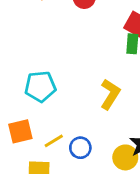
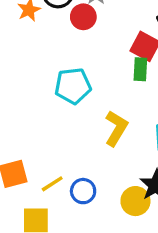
cyan pentagon: (40, 87) -> (73, 86), moved

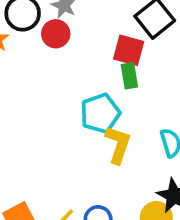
cyan pentagon: (73, 86) -> (100, 113), moved

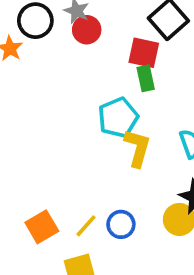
red circle: (56, 34) -> (87, 30), moved

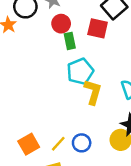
red circle: (87, 30) -> (61, 24), moved
green rectangle: (146, 78) -> (70, 41), moved

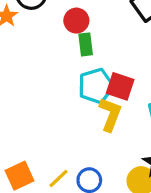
red square: (98, 28) -> (120, 86), moved

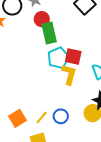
green rectangle: (86, 44) -> (49, 33), size x1.5

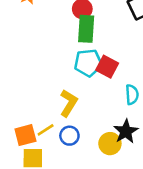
yellow L-shape: (69, 74) -> (69, 103), moved
orange square: (17, 118) -> (25, 135), moved

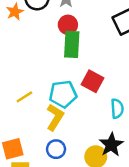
cyan pentagon: (88, 63) -> (63, 94), moved
yellow line: (46, 130) -> (24, 97), moved

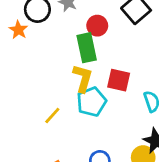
red circle: (68, 25) -> (97, 26), moved
yellow L-shape: (55, 117) -> (83, 78), moved

